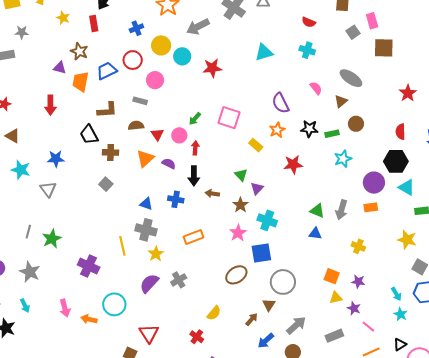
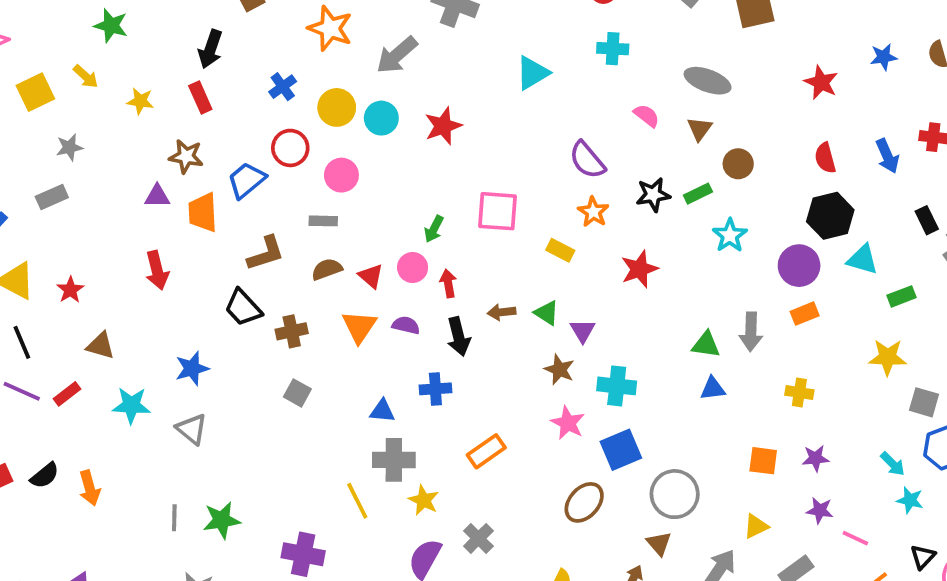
brown arrow: (212, 193) -> (502, 312), moved
green star: (52, 239) -> (222, 520), turned 30
yellow triangle: (336, 298) -> (756, 526), moved

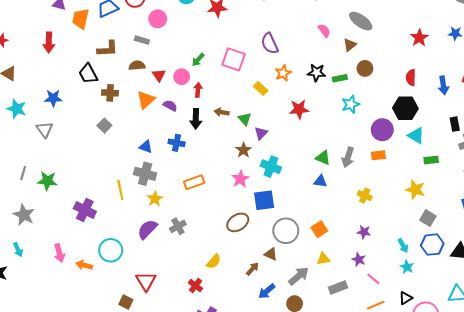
purple semicircle: (587, 160) -> (270, 43), moved
orange square: (763, 461) -> (319, 229), moved, turned 35
brown triangle: (659, 543) -> (271, 254), turned -40

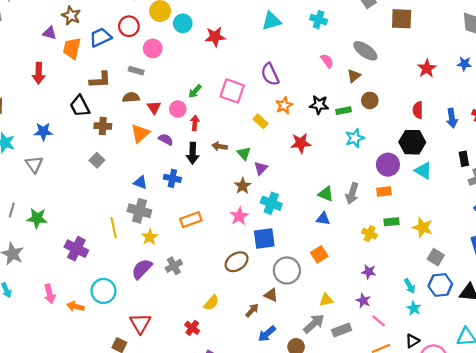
green rectangle: (431, 160) -> (392, 222), moved
orange square: (319, 229) -> (319, 254), moved
gray arrow: (299, 276) -> (314, 324), moved

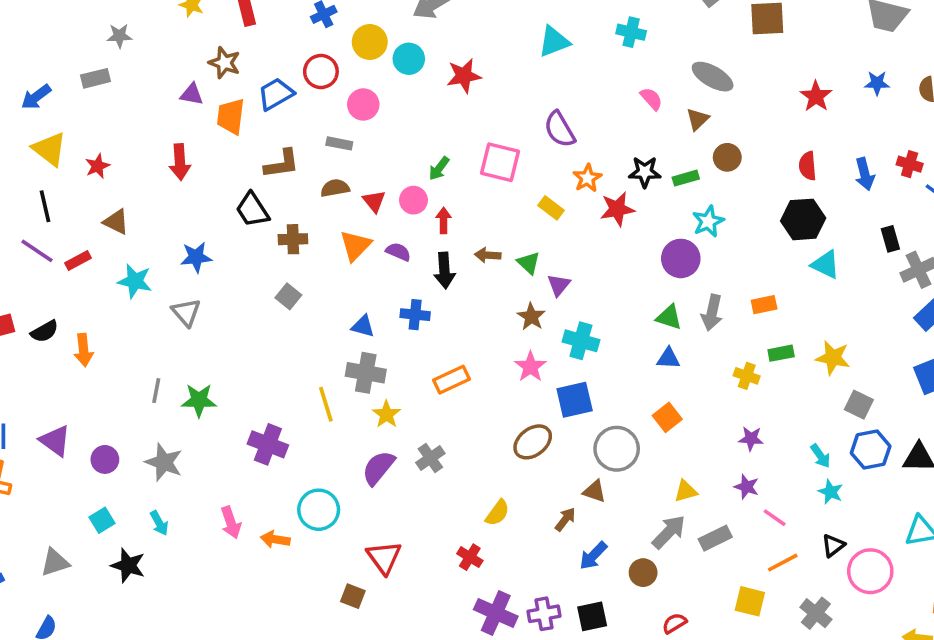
red star: (301, 143) -> (617, 209), moved
purple circle: (388, 165) -> (681, 258), moved

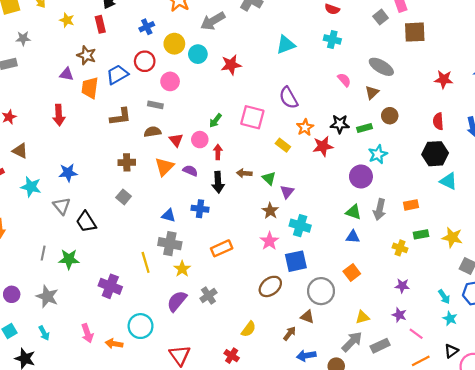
red star: (816, 96) -> (444, 79), turned -30
black trapezoid: (252, 210) -> (86, 222), moved
blue arrow: (593, 556) -> (306, 356), turned 36

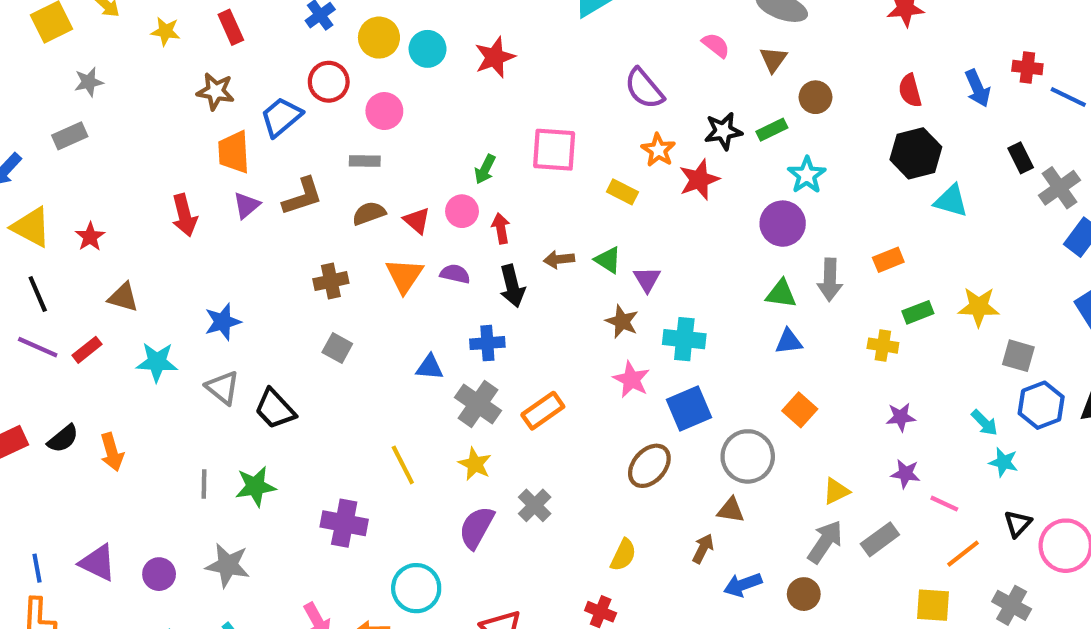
purple triangle: (66, 74) -> (247, 205), moved, turned -40
purple semicircle: (289, 98) -> (644, 89), moved
gray cross: (170, 244) -> (478, 404), moved, turned 35

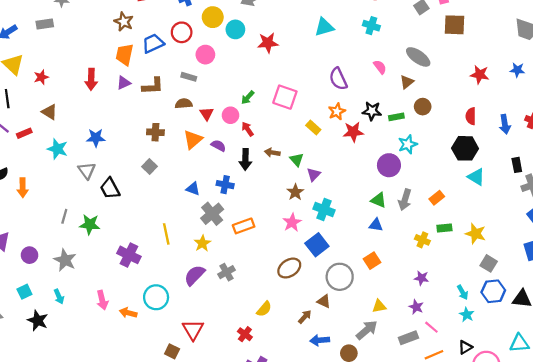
red arrow: (501, 228) -> (248, 129), turned -40
orange rectangle: (888, 260) -> (437, 198), turned -32
blue square: (689, 408) -> (317, 245), turned -30
gray rectangle: (880, 539) -> (408, 338), moved

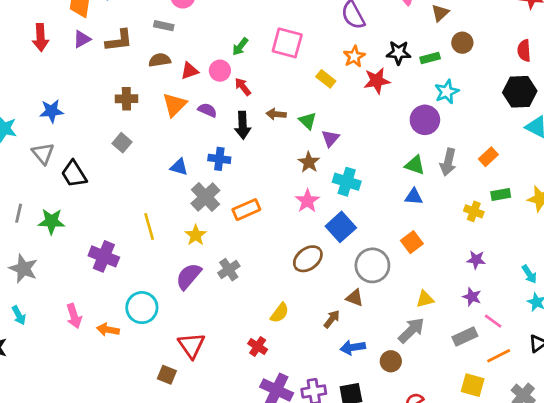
red triangle: (207, 114) -> (190, 71), turned 48

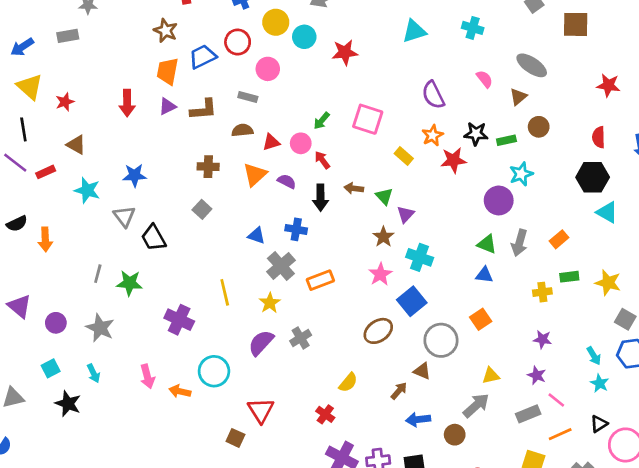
yellow cross: (474, 211) -> (542, 292), turned -30

